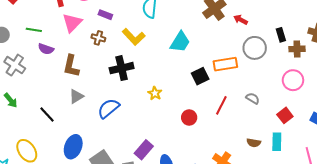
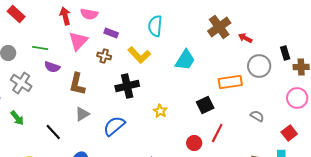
black square: (200, 76) -> (205, 105), moved
red line: (221, 105) -> (217, 133), moved
red circle: (189, 117) -> (194, 143), moved

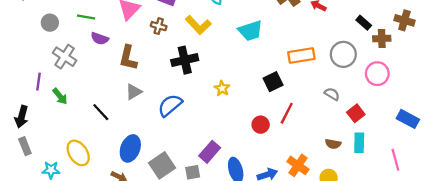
black rectangle: (285, 53) -> (364, 23), turned -32
cyan trapezoid: (185, 60) -> (250, 31), turned 40
gray circle: (259, 66) -> (343, 54), moved
red square: (289, 133) -> (356, 113), moved

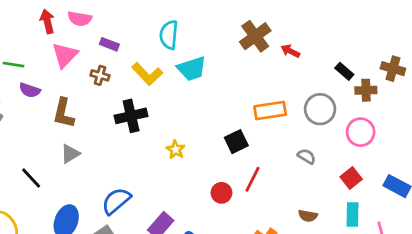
cyan trapezoid: (250, 31) -> (192, 69), moved
blue semicircle: (170, 105) -> (116, 201), moved
red square: (356, 113) -> (351, 178), moved
cyan rectangle: (359, 143) -> (352, 214), moved

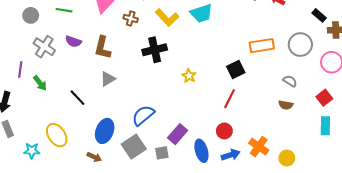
purple semicircle: (30, 90) -> (73, 41), moved
red line: (253, 179) -> (230, 99), moved
red circle: (221, 193) -> (224, 131), moved
brown semicircle: (308, 216) -> (286, 105), moved

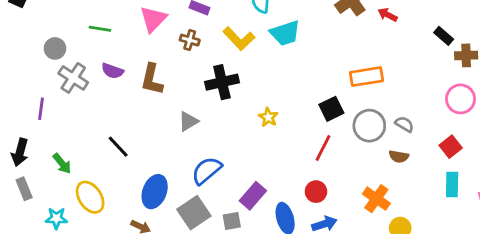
gray circle: (31, 15) -> (55, 48), moved
gray circle: (300, 45) -> (369, 126), moved
gray triangle: (108, 79) -> (188, 121), moved
green arrow: (40, 83) -> (62, 164), moved
orange cross: (259, 147) -> (376, 199), moved

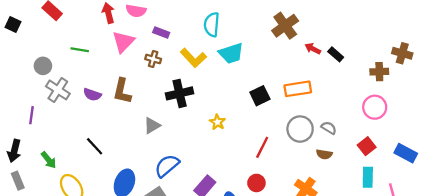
red arrow: (388, 15) -> (313, 49), moved
black rectangle: (444, 36) -> (336, 54), moved
purple semicircle: (113, 71) -> (92, 95), moved
black square: (331, 109) -> (260, 96), moved

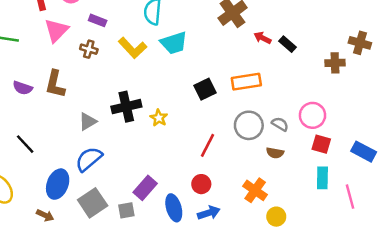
black cross: (180, 93) -> (126, 107), moved
pink circle: (375, 107) -> (312, 115), moved
red square: (367, 146) -> (321, 144), turned -36
blue semicircle: (167, 166) -> (89, 159), moved

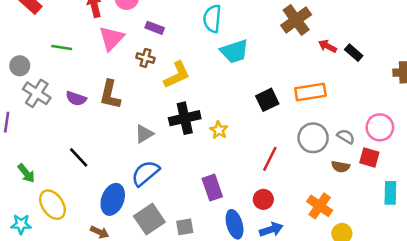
yellow L-shape: (133, 48) -> (177, 75), moved, turned -72
red square: (321, 144) -> (369, 157), moved
purple rectangle: (145, 188) -> (212, 188), moved, turned -60

